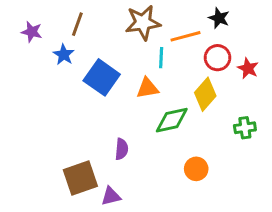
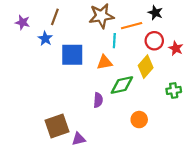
blue square: (102, 77) -> (72, 55), turned -35
purple semicircle: (122, 149) -> (98, 100), moved

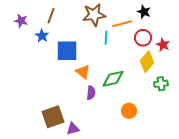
orange triangle: (105, 62) -> (83, 72), moved, turned 49
yellow diamond: (146, 67) -> (147, 62), moved

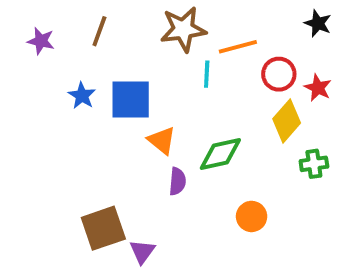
black star: (144, 12) -> (318, 23), moved
blue star: (42, 36) -> (82, 96), moved
purple triangle: (73, 129) -> (142, 252), turned -40

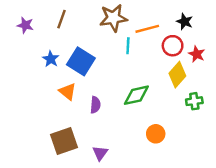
black star: (318, 23) -> (185, 22), moved
blue square: (131, 99) -> (81, 61), turned 32
orange triangle: (162, 140) -> (68, 92), moved
purple semicircle: (177, 181) -> (95, 105), moved
purple triangle: (142, 252) -> (100, 153), moved

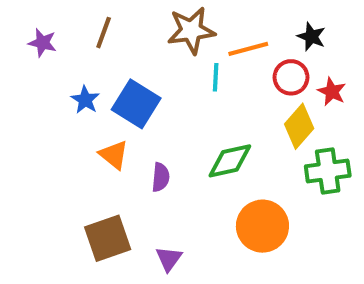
green cross: (194, 101) -> (328, 171), size x1.5
orange circle: (156, 134) -> (262, 226), size x1.6

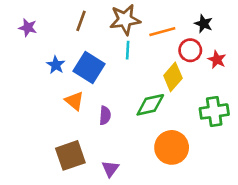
brown line: (104, 33) -> (81, 21), moved
cyan line: (216, 77) -> (128, 50), moved
yellow diamond: (299, 126) -> (173, 77), moved

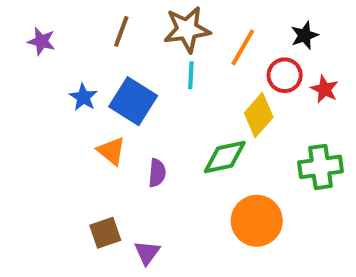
black star: (204, 24) -> (305, 35), turned 30
orange line: (162, 32) -> (243, 47), turned -45
brown square: (70, 155) -> (105, 233), size x0.7
purple triangle: (110, 169) -> (147, 253), moved

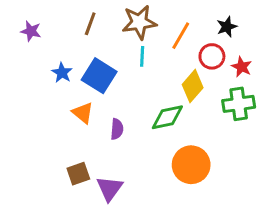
green cross: (321, 167) -> (239, 104), moved
purple triangle: (147, 253) -> (109, 188), size x1.4

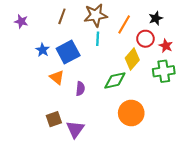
blue square: (99, 76) -> (68, 52), turned 30

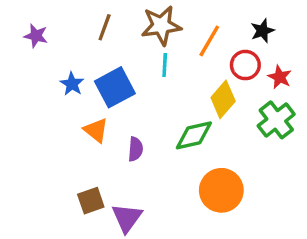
green cross: (164, 71) -> (276, 120), turned -30

